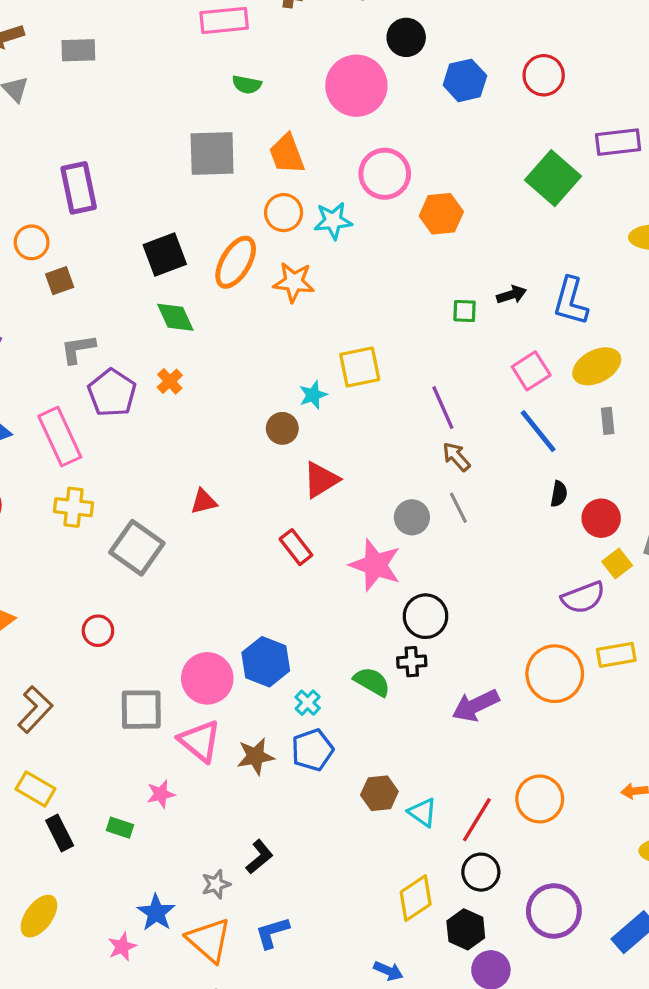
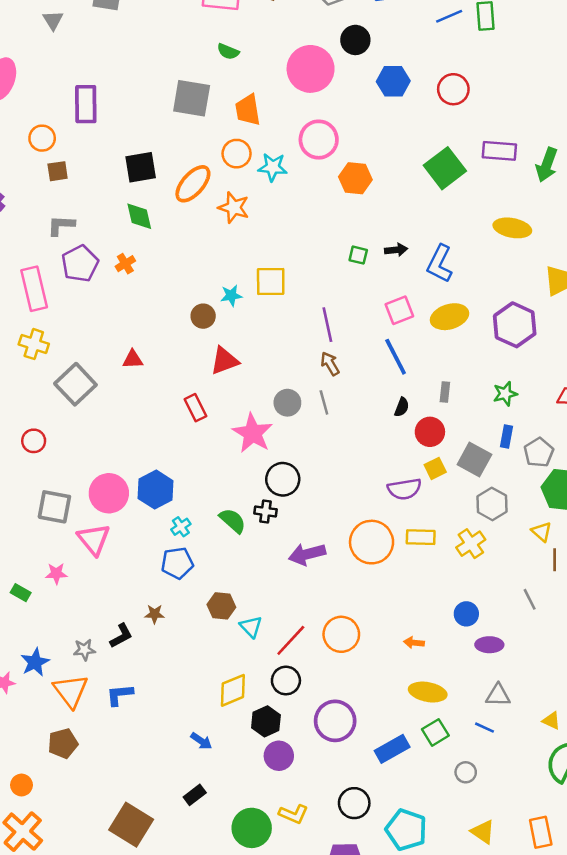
gray rectangle: (608, 421) -> (445, 392), moved
brown star: (255, 756) -> (155, 614), moved, size x0.7

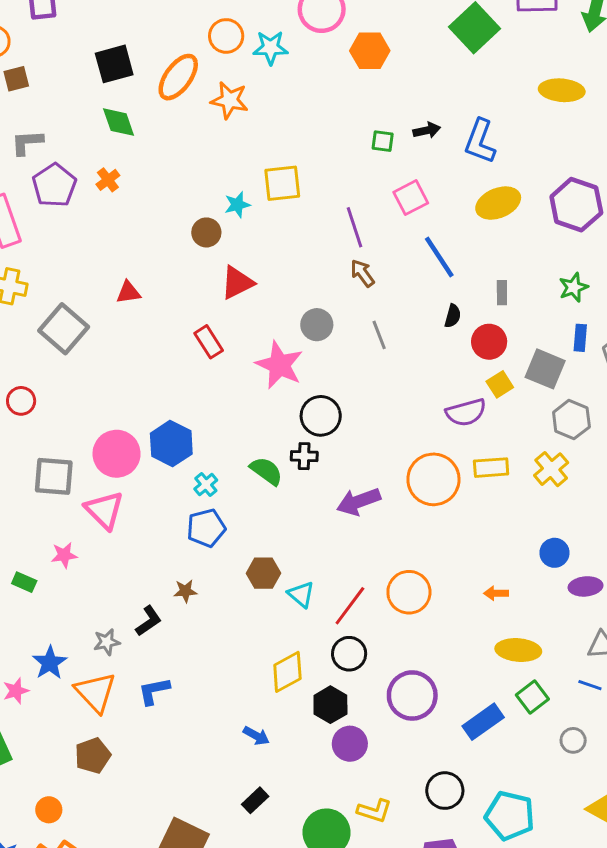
pink square: (399, 310) -> (411, 198), moved
gray line: (324, 402) -> (379, 335), moved

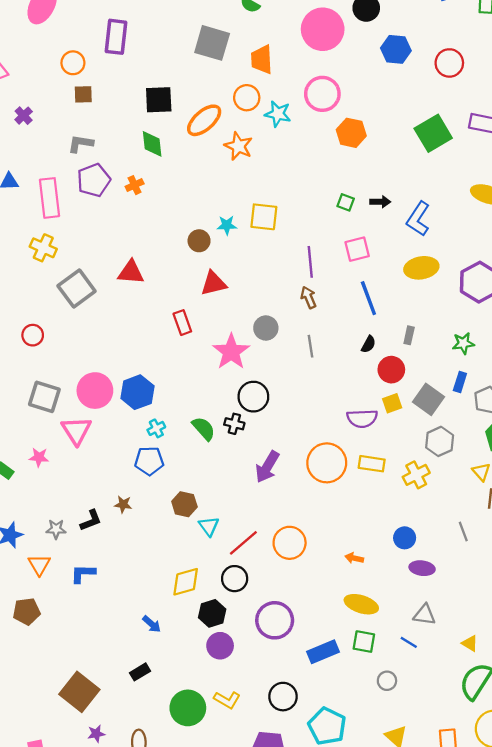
red triangle: (128, 292) -> (131, 272), size x1.4
purple arrow: (359, 502) -> (267, 467), turned -52
orange triangle: (95, 692) -> (39, 565), size x0.7
green square: (532, 697) -> (364, 642), turned 35

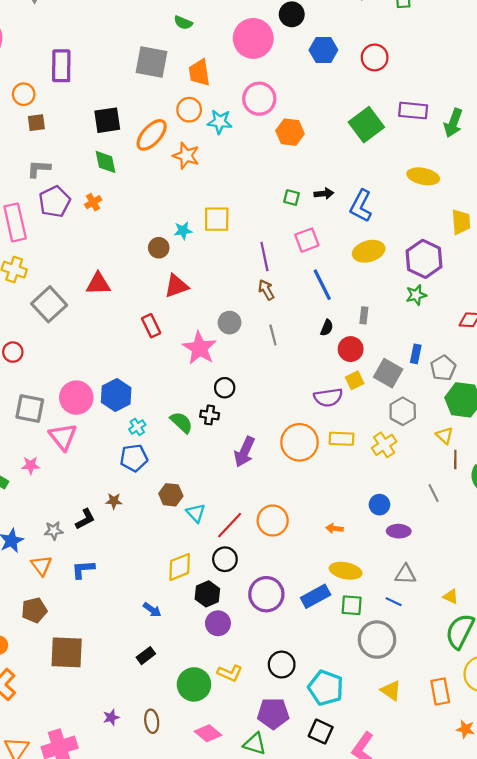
green star: (463, 343) -> (416, 295), moved
black circle: (253, 397) -> (225, 388), size x0.7
blue rectangle: (323, 652) -> (316, 596), moved
gray circle: (387, 681) -> (377, 640), size x2.0
brown square: (79, 692) -> (67, 652), moved, turned -30

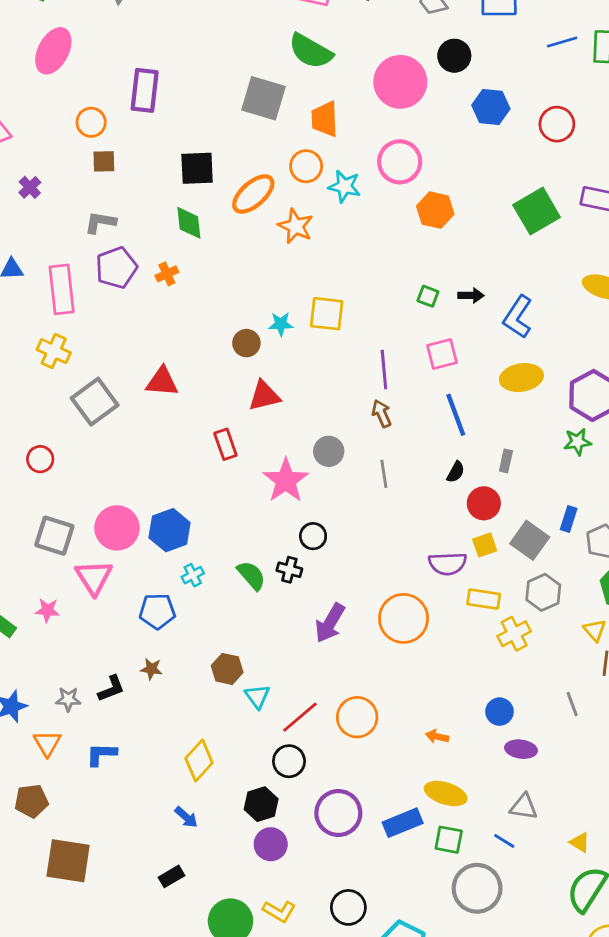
green semicircle: (183, 23) -> (311, 51), size x1.8
yellow rectangle: (341, 439) -> (484, 599), moved
blue pentagon: (134, 458) -> (157, 611), moved
yellow diamond: (180, 567) -> (199, 760), moved, turned -32

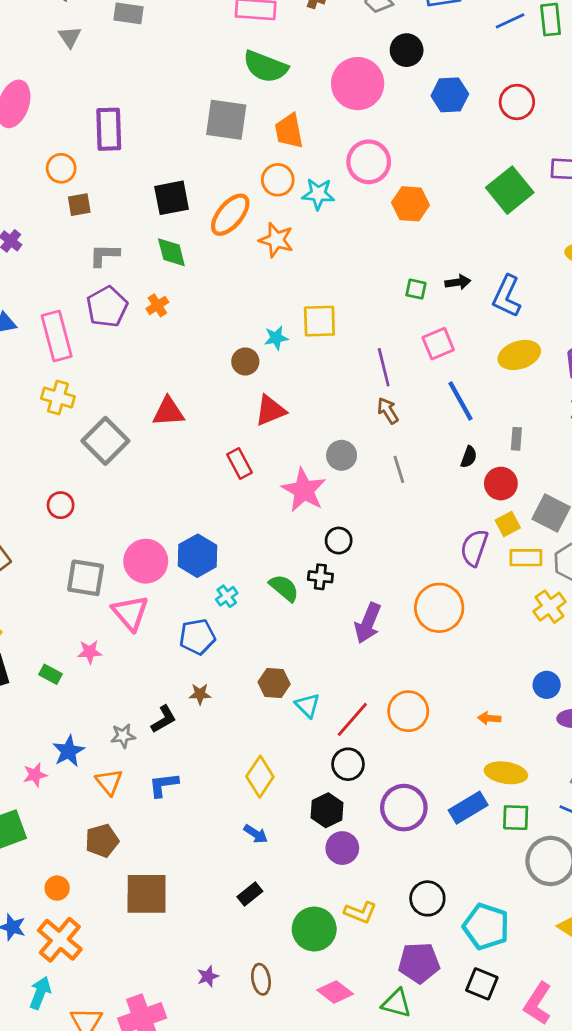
gray L-shape: (100, 222) -> (104, 255), moved
purple semicircle: (448, 564) -> (474, 548), turned 120
yellow rectangle: (484, 599) -> (526, 558), moved

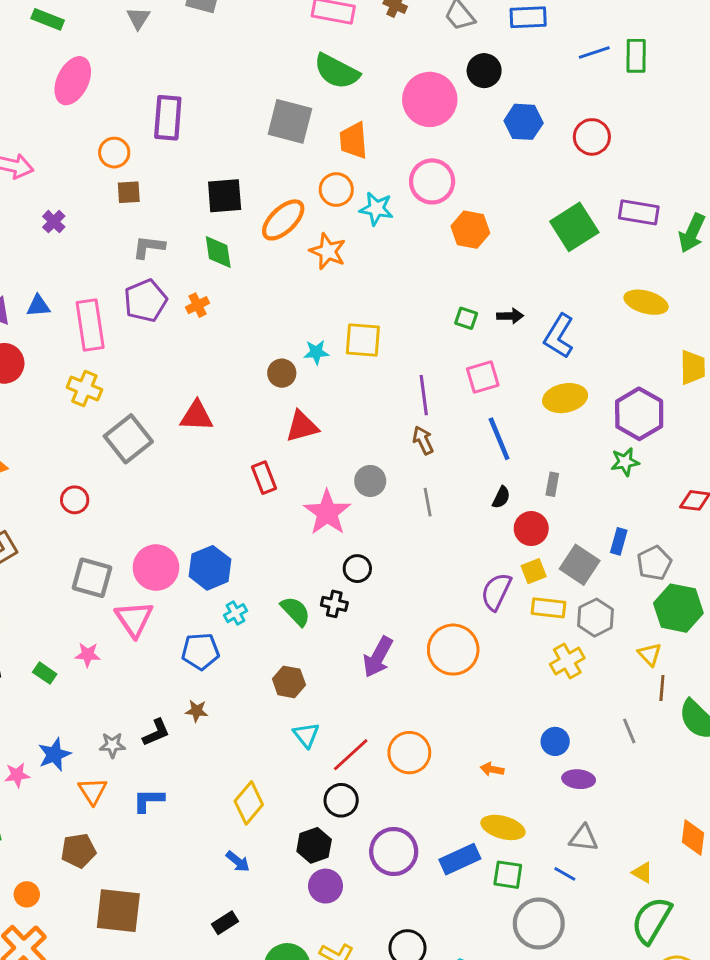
brown hexagon: (274, 683) -> (289, 682), moved

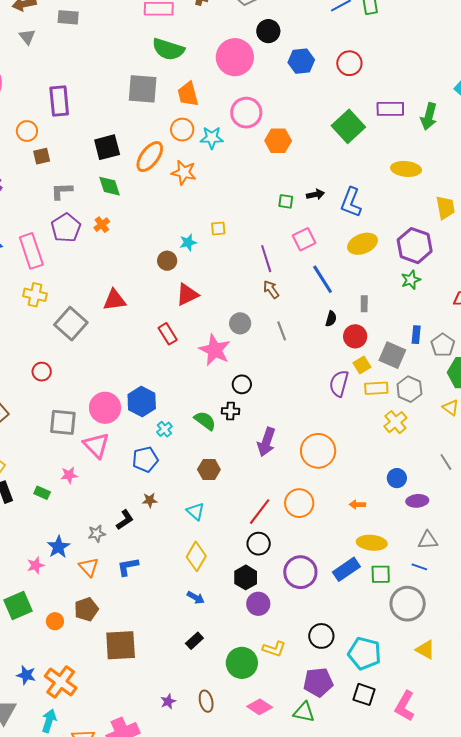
yellow square: (363, 340) -> (218, 229), size x0.6
orange circle: (453, 650) -> (318, 451), moved
cyan triangle: (306, 735) -> (196, 511), moved
orange circle: (27, 894) -> (55, 621), moved

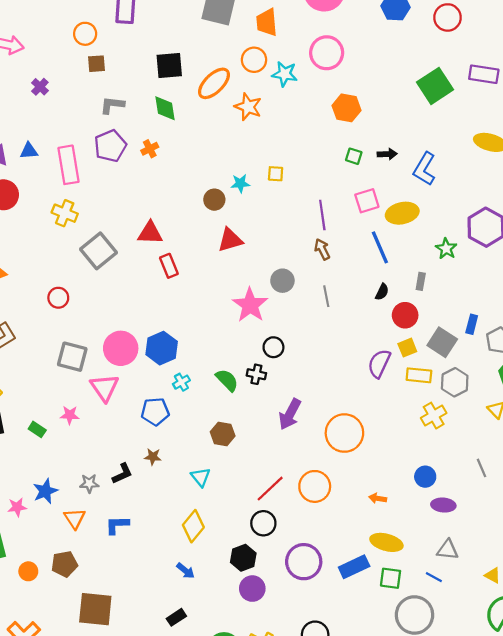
orange hexagon: (278, 141) -> (346, 108), moved
yellow ellipse: (362, 244) -> (402, 213), moved
green star: (411, 280) -> (446, 249), moved, turned -30
red rectangle: (168, 334) -> (169, 266), moved

